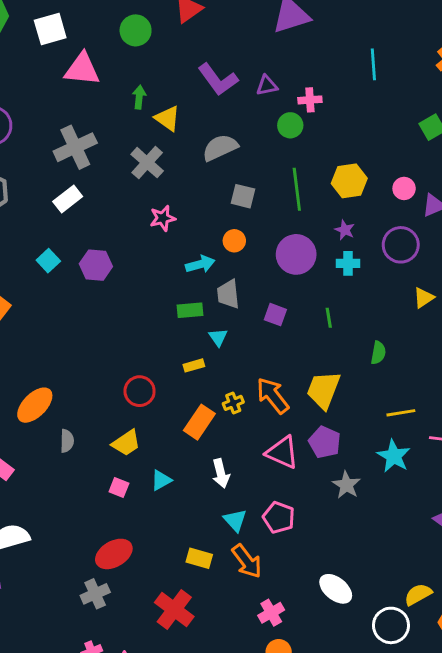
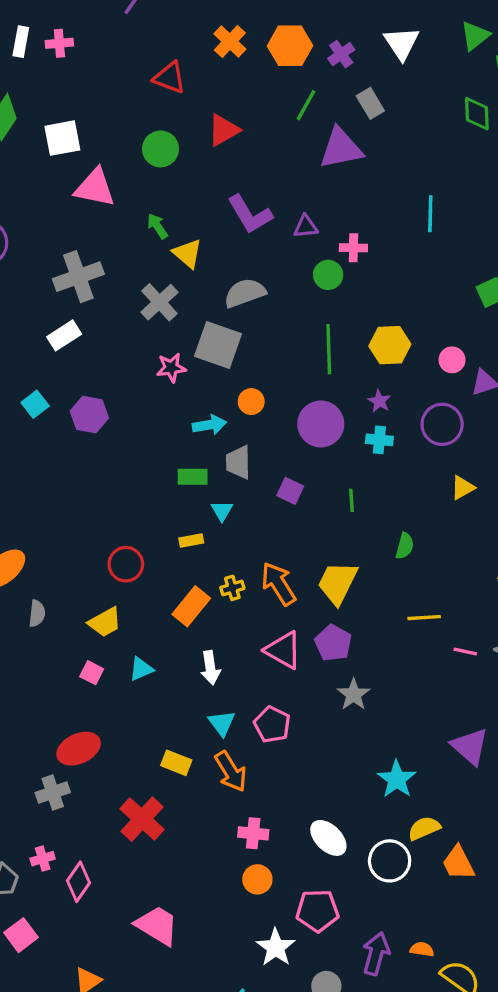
green arrow: (139, 97) -> (157, 226), turned -45
gray square: (243, 196) -> (218, 345), moved, size x1.6
cyan star: (394, 456) -> (397, 779), moved
white ellipse: (336, 589) -> (328, 838), moved
pink cross: (271, 613) -> (253, 833), turned 30

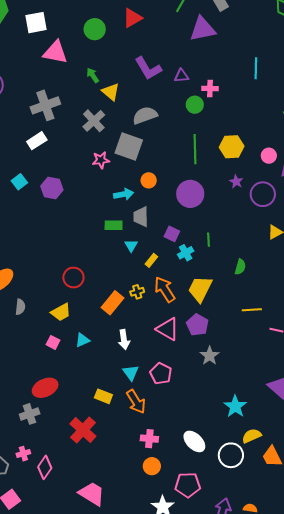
purple star: (379, 401) -> (236, 182), moved
cyan cross: (379, 440) -> (186, 253), moved, turned -35
yellow rectangle: (191, 541) -> (151, 260), moved, turned -40

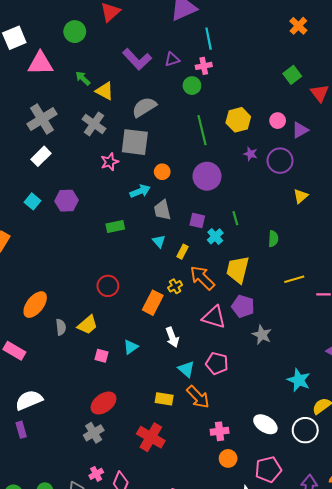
cyan line: (256, 68) -> (209, 39), moved
green rectangle: (114, 225) -> (115, 226), moved
yellow trapezoid: (61, 312) -> (88, 325), moved

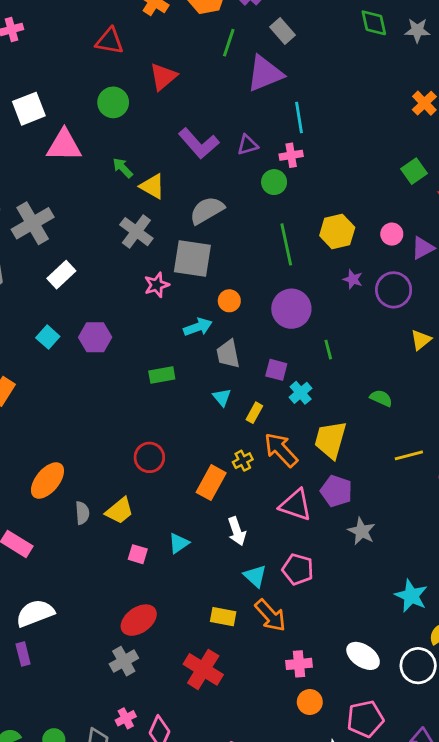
gray cross: (42, 119) -> (33, 223), moved
green line: (235, 218) -> (328, 350), moved
green semicircle: (273, 239) -> (381, 398), turned -70

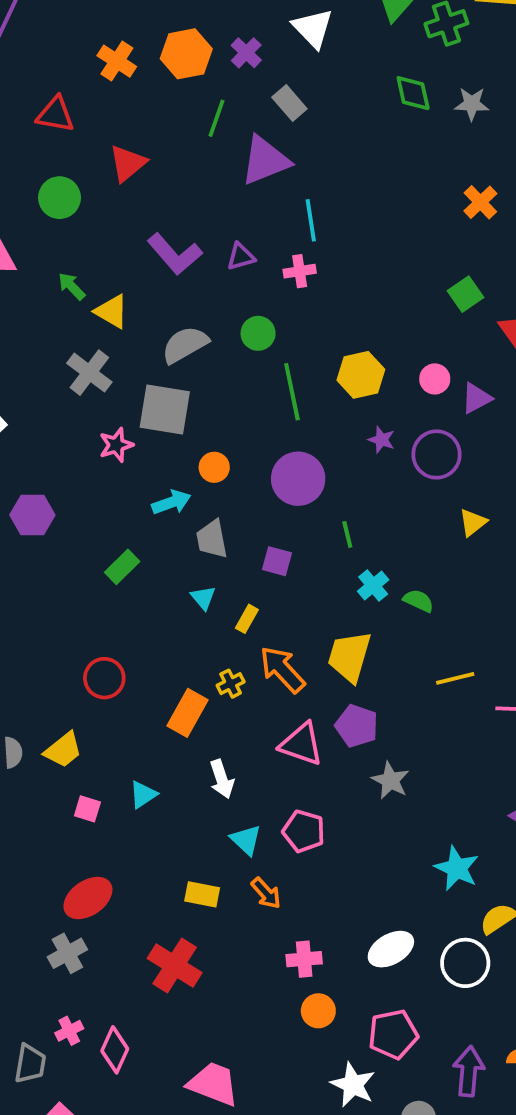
green circle: (274, 182) -> (258, 333), moved
green rectangle: (162, 375) -> (122, 567), turned -35
cyan cross: (301, 393) -> (373, 586), moved
orange arrow: (270, 615) -> (266, 893), size x0.7
white ellipse: (363, 656) -> (391, 949), turned -64

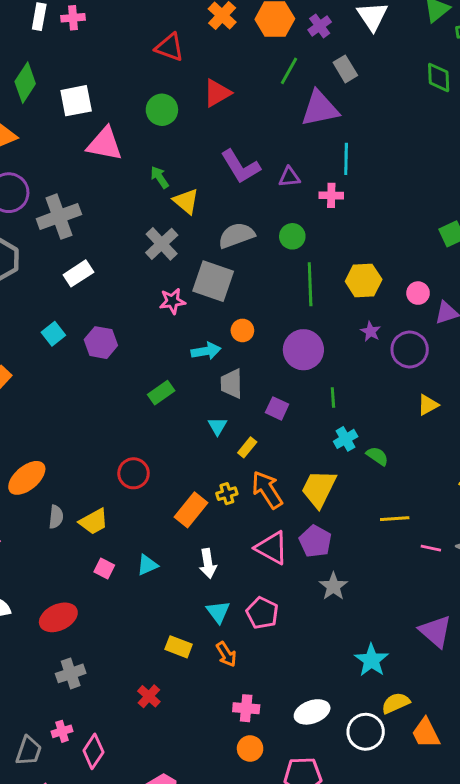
red ellipse: (88, 898) -> (58, 617), moved
red cross: (175, 965) -> (149, 696), size x0.6

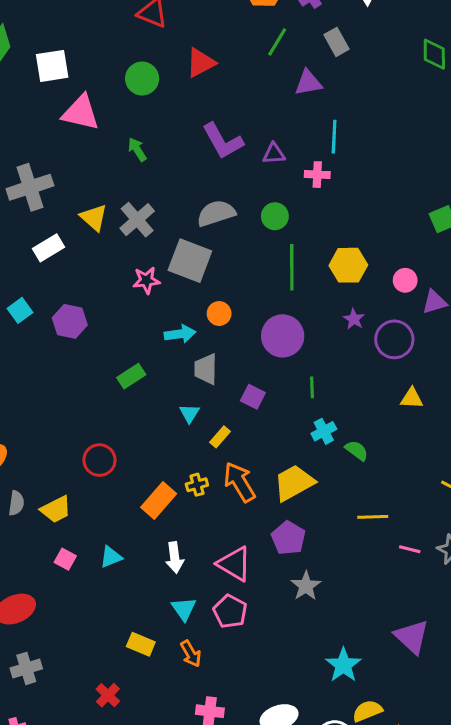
purple triangle: (320, 109) -> (308, 83), size x0.7
yellow triangle: (186, 201) -> (94, 218), moved
yellow triangle: (428, 405) -> (412, 398), turned 30
yellow trapezoid: (319, 489) -> (294, 483), turned 33
pink triangle: (272, 548) -> (234, 564), moved

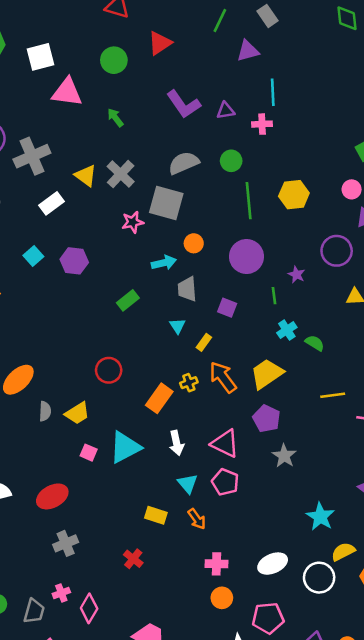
pink circle: (405, 280) -> (352, 189), moved
purple star: (354, 319) -> (296, 275), moved
cyan triangle: (111, 557) -> (125, 447), size x1.8

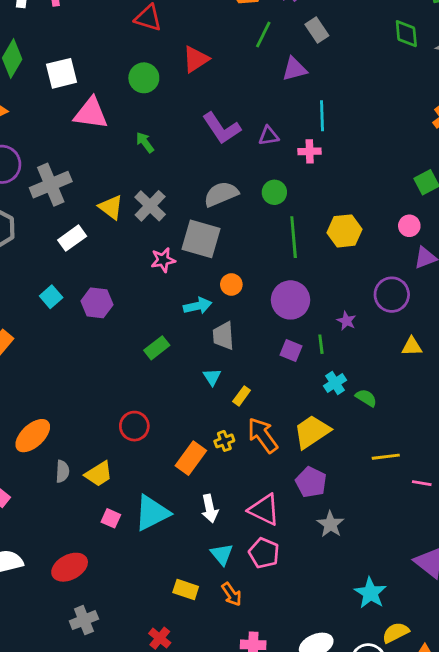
purple square: (227, 308) -> (291, 350), moved

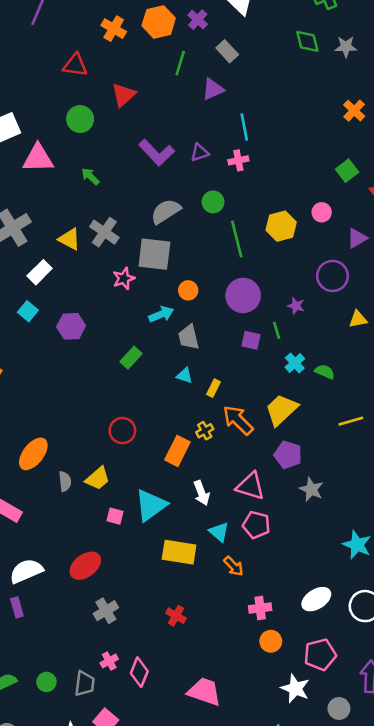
pink circle: (409, 226) -> (322, 212), moved
cyan square: (51, 297) -> (28, 311), moved
cyan triangle: (212, 377) -> (185, 376), turned -30
yellow rectangle: (186, 589) -> (179, 552), moved, size x1.5

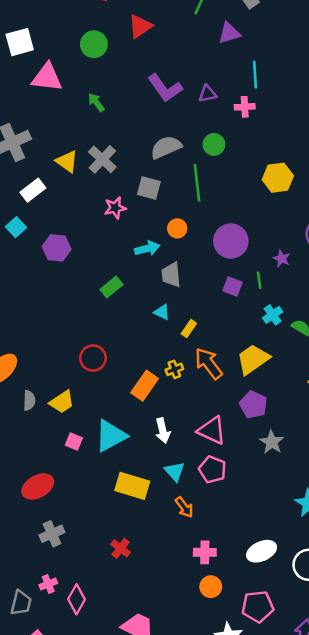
green line: (237, 239) -> (197, 183), moved
gray square: (154, 254) -> (149, 188), size x0.7

